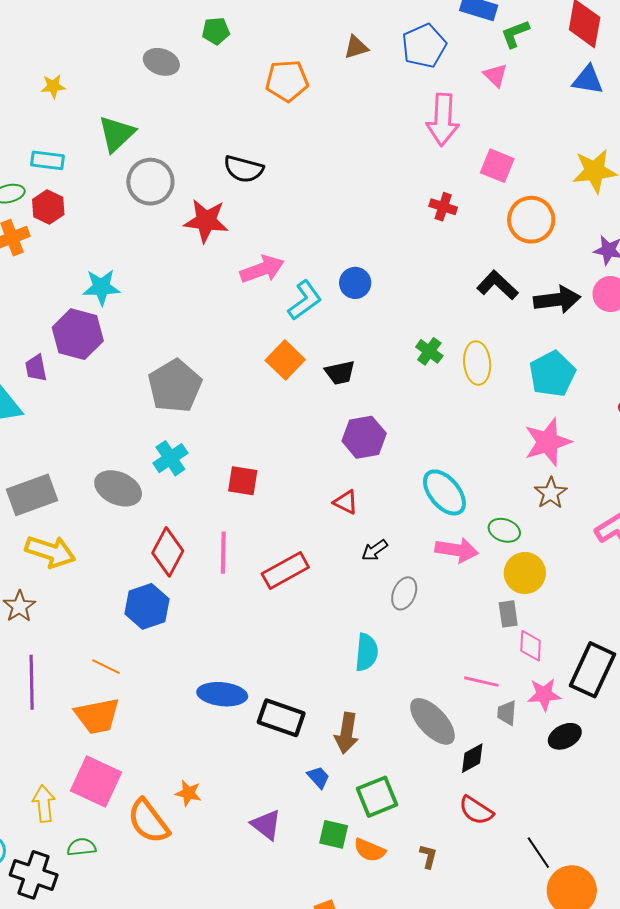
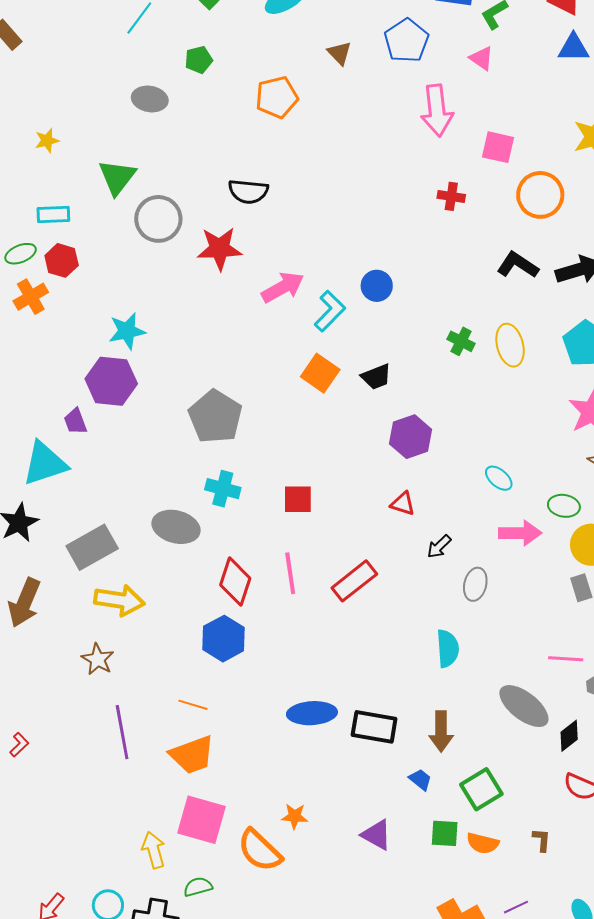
brown triangle: (356, 47) -> (340, 53), turned -48
cyan cross: (170, 458) -> (223, 489), turned -32
cyan ellipse: (444, 492) -> (499, 478), size x0.6

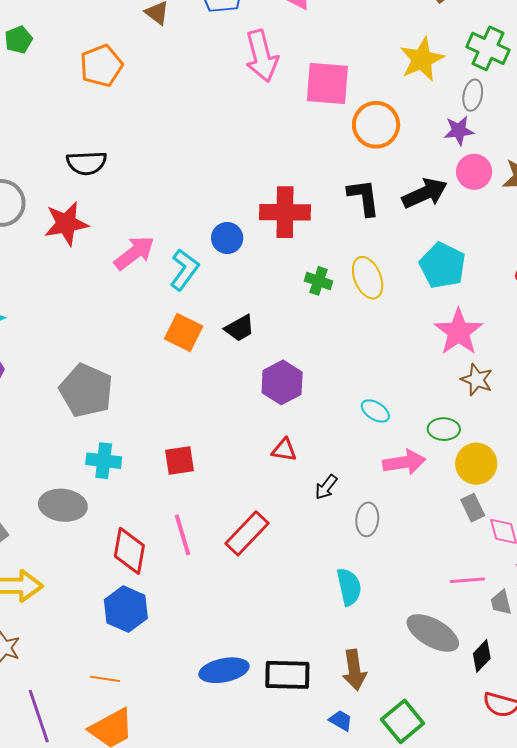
pink square: (498, 147) -> (327, 83), size x1.4
red cross: (451, 196) -> (285, 212), moved, size x1.8
black L-shape: (518, 265) -> (364, 197), turned 57

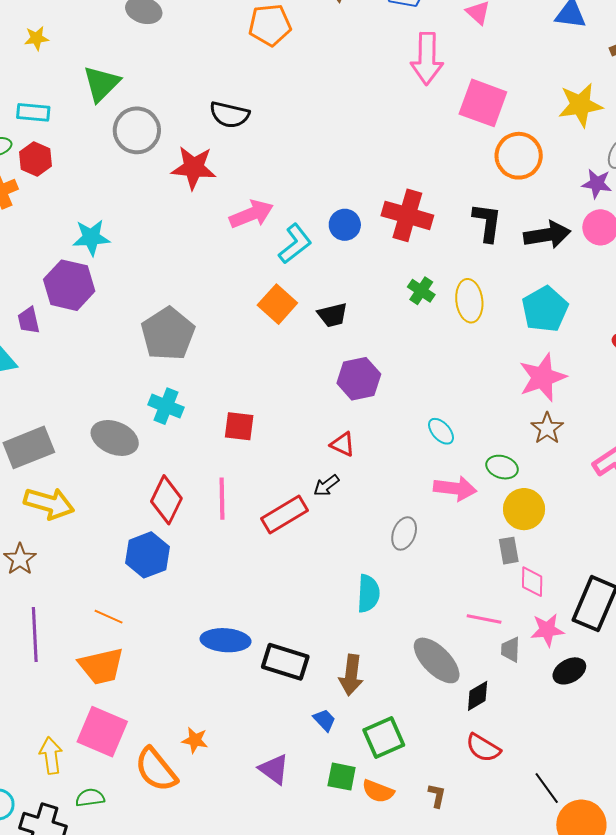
black arrow: (326, 487) -> (326, 485), moved

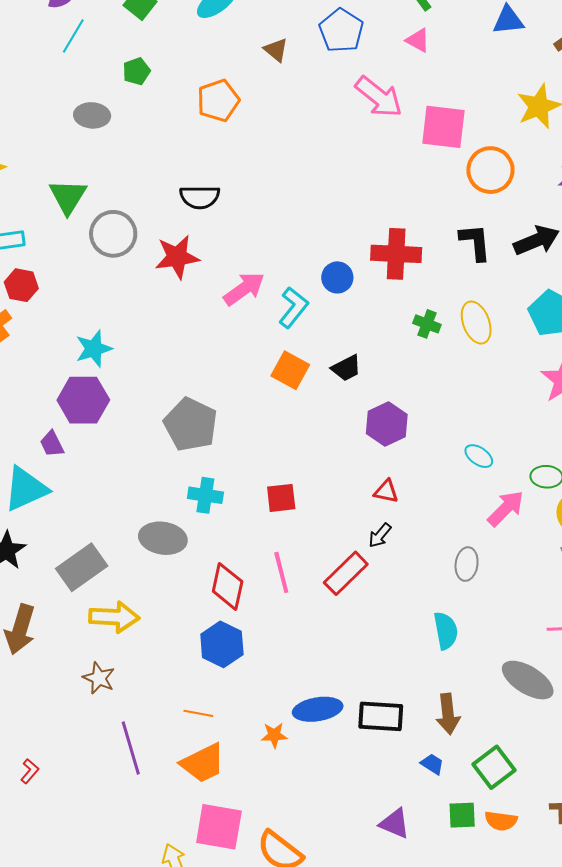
pink arrow: (427, 59) -> (379, 97), turned -39
pink arrow: (455, 488) -> (506, 508), turned -39
orange star: (195, 740) -> (274, 735), moved

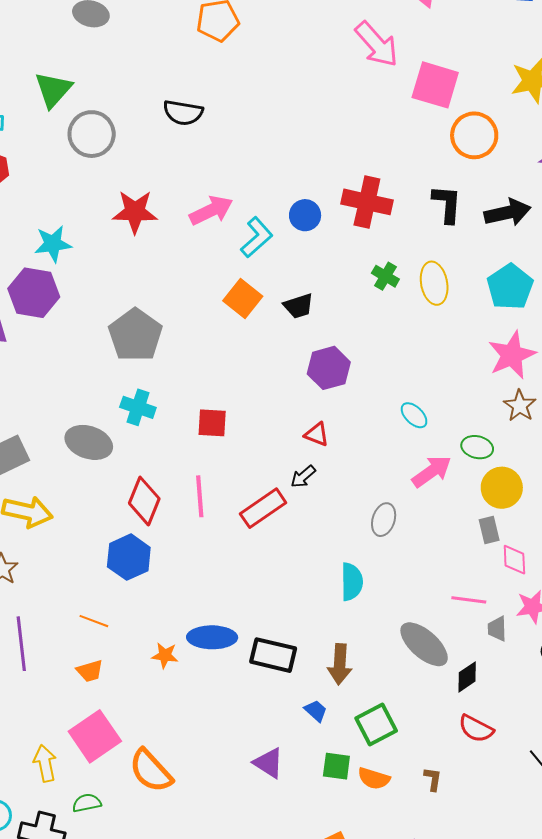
red star: (177, 257) -> (135, 212), moved
orange trapezoid: (203, 763) -> (90, 671), size x0.6
pink square: (219, 827) -> (95, 736), turned 36

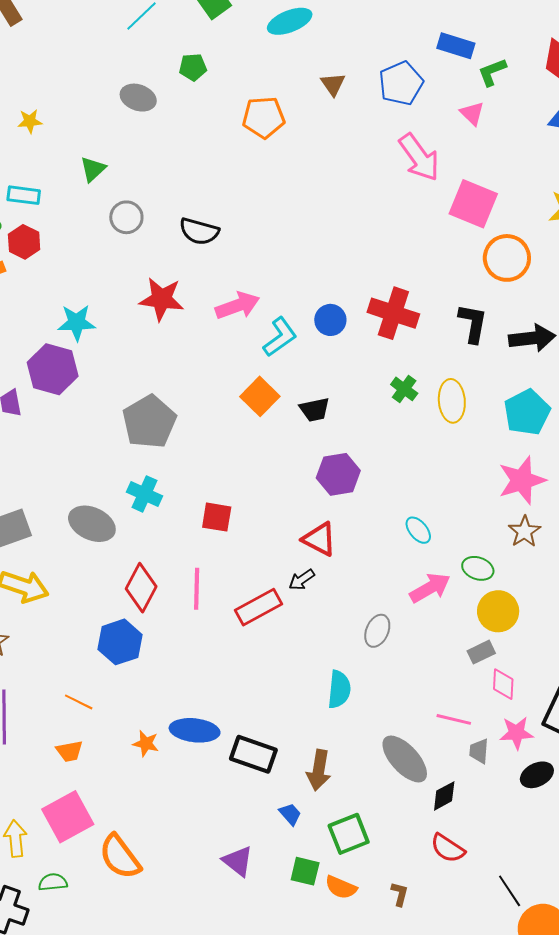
green triangle: (53, 90) -> (93, 169), size x0.7
black semicircle: (183, 113) -> (199, 231), moved
gray circle: (92, 134) -> (126, 217), size x0.7
red triangle: (317, 434) -> (319, 539), size x1.4
gray rectangle: (489, 530) -> (481, 652), turned 72

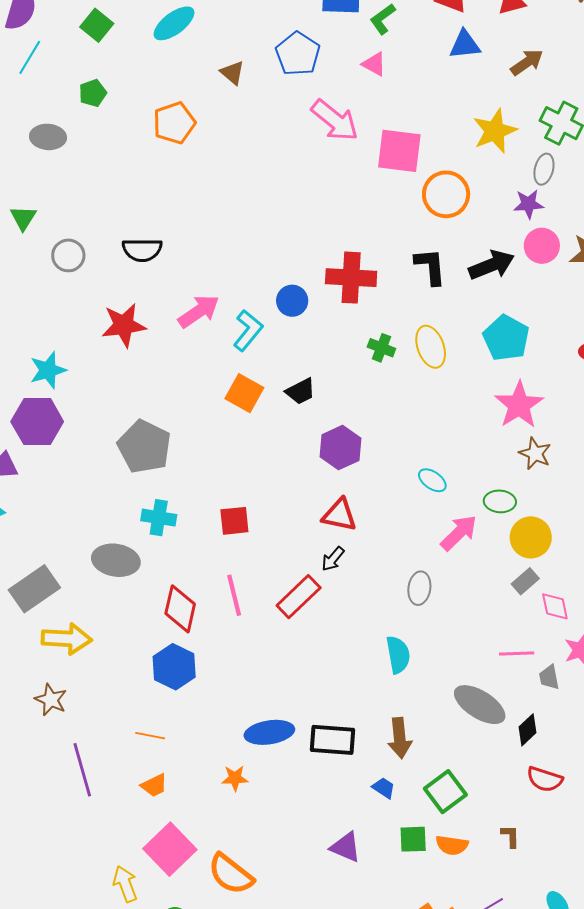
orange star: (146, 743) -> (235, 778), moved

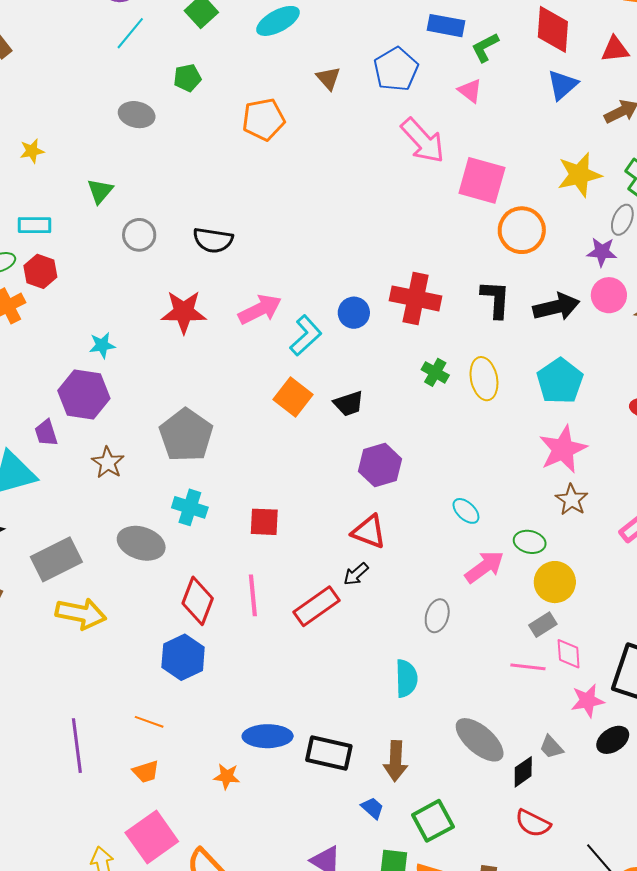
blue triangle: (465, 45) -> (562, 85), turned -44
cyan star: (48, 370) -> (102, 345), size x0.7
pink line: (517, 654) -> (528, 667), moved
gray trapezoid: (549, 677) -> (551, 747), moved, turned -40
brown star: (51, 700) -> (108, 463), moved

